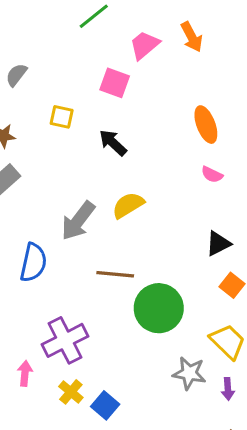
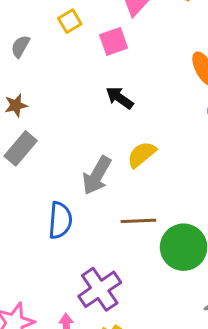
pink square: (115, 83) -> (114, 41), turned -32
yellow square: (62, 117) -> (70, 21), moved, turned -35

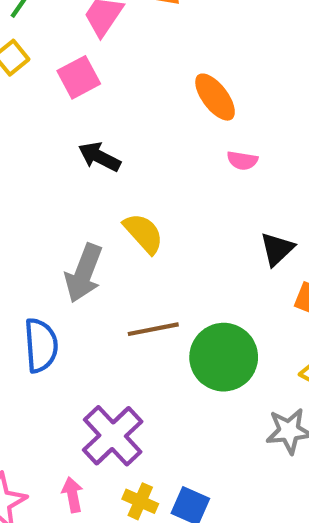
yellow semicircle: (142, 154) -> (143, 233), turned 96

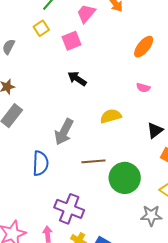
orange ellipse: (215, 97) -> (144, 47), moved, turned 70
yellow semicircle: (143, 233) -> (111, 116), moved, turned -70
purple cross: (113, 436) -> (69, 209), turned -32

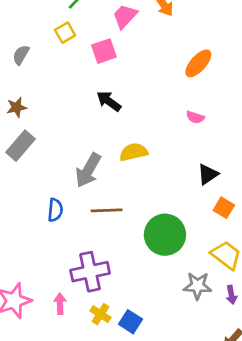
yellow semicircle: (111, 116) -> (133, 152), moved
brown line: (93, 161) -> (107, 210), moved
blue semicircle: (40, 163) -> (55, 210), size x0.7
purple cross: (69, 209) -> (90, 272), turned -36

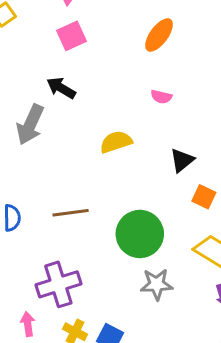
pink square: (104, 51) -> (71, 36), moved
yellow semicircle: (133, 152) -> (116, 142), moved
gray arrow: (88, 170) -> (30, 125), moved
gray star: (197, 286) -> (157, 284), moved

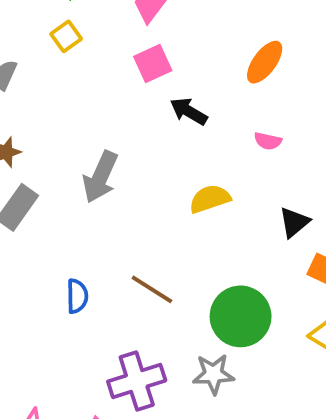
black arrow: (61, 88) -> (189, 111), moved
brown line: (71, 213) -> (152, 289), turned 40
gray star: (157, 284) -> (213, 374), moved

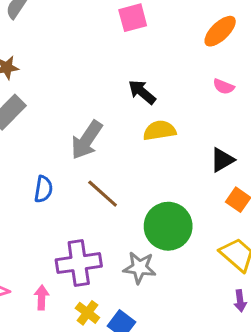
black arrow: (189, 111) -> (142, 92), moved
pink semicircle: (268, 141) -> (224, 87), moved
gray arrow: (100, 177) -> (87, 140), moved

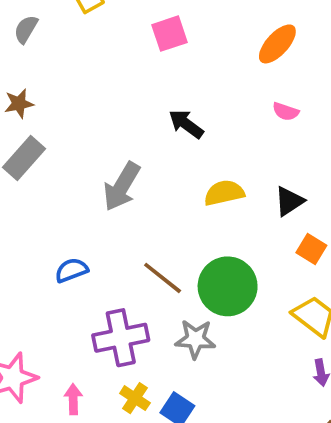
yellow semicircle: (159, 131) -> (224, 193), moved
blue semicircle: (43, 189) -> (71, 270), moved, turned -116
brown line: (103, 194) -> (163, 278), moved
pink arrow: (42, 297) -> (73, 399), moved

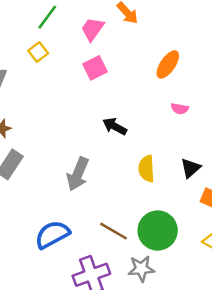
yellow semicircle: (224, 193) -> (147, 169), turned -72
blue semicircle: (71, 270) -> (52, 235), size x1.6

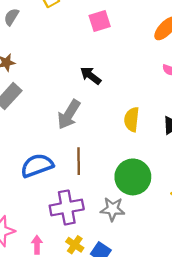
black arrow: (115, 126) -> (91, 76), moved
brown line: (114, 231) -> (79, 161), moved, turned 50

